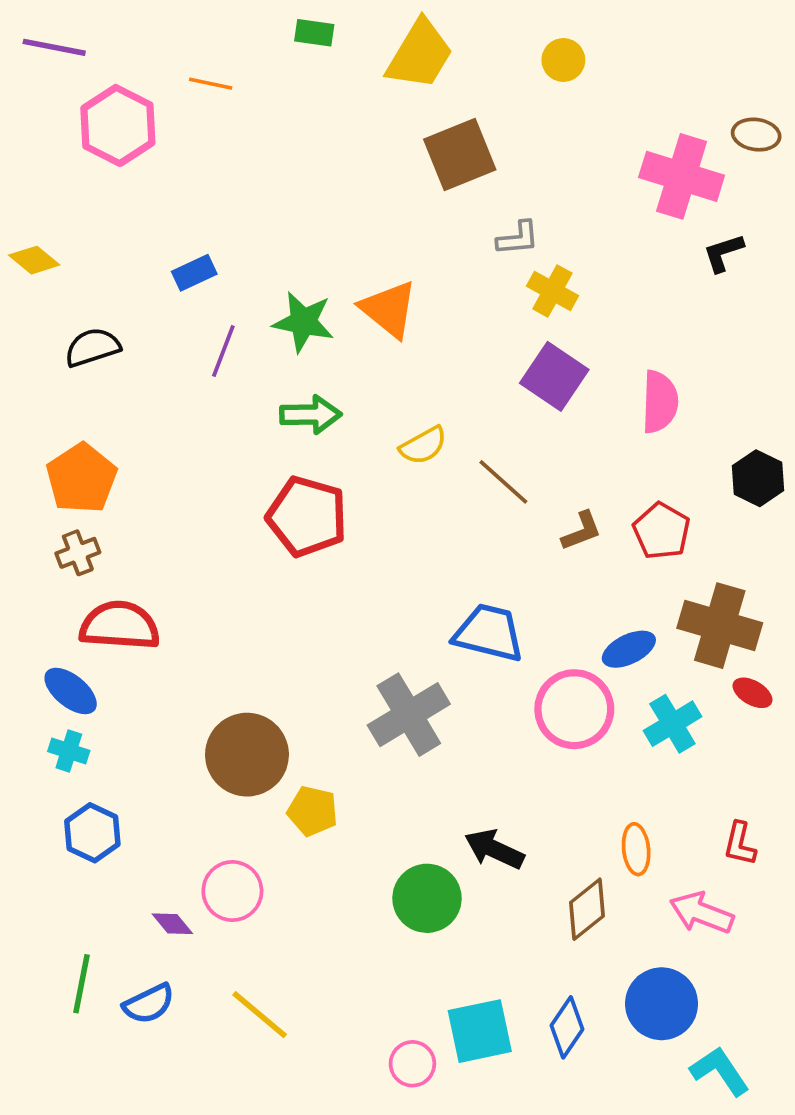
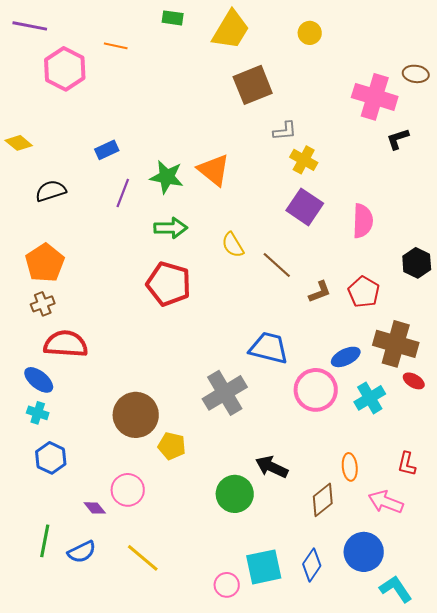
yellow semicircle: (423, 446) -> (233, 245), turned 88

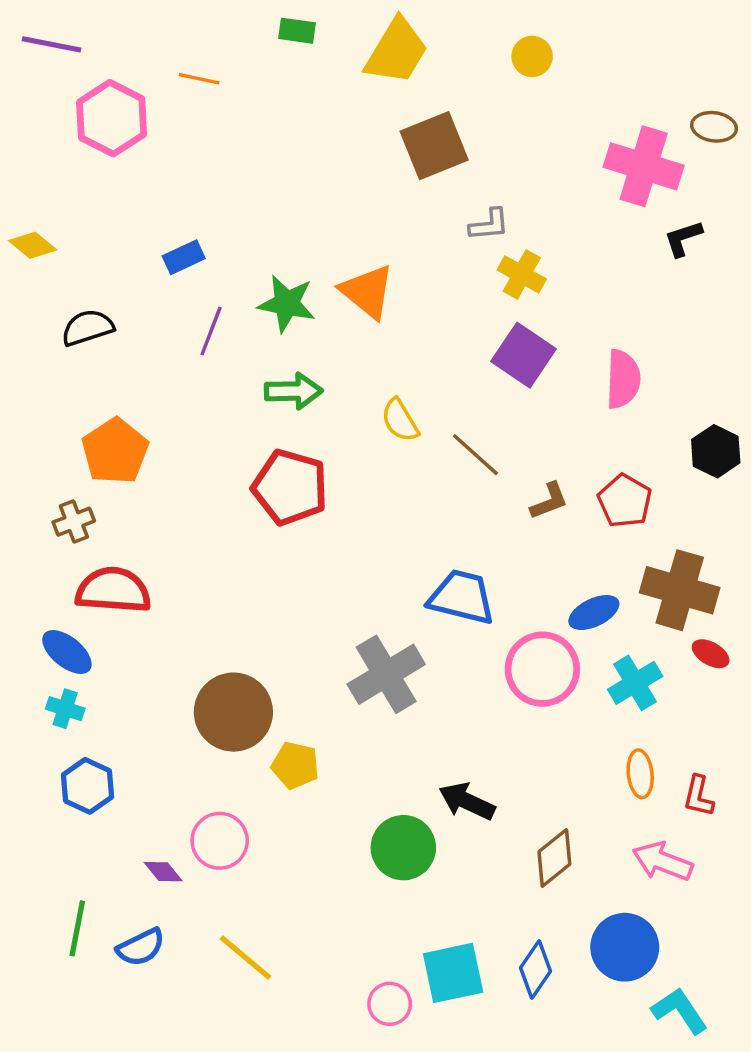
orange pentagon: (45, 263) -> (115, 451), moved
orange ellipse: (350, 467) -> (640, 774), moved

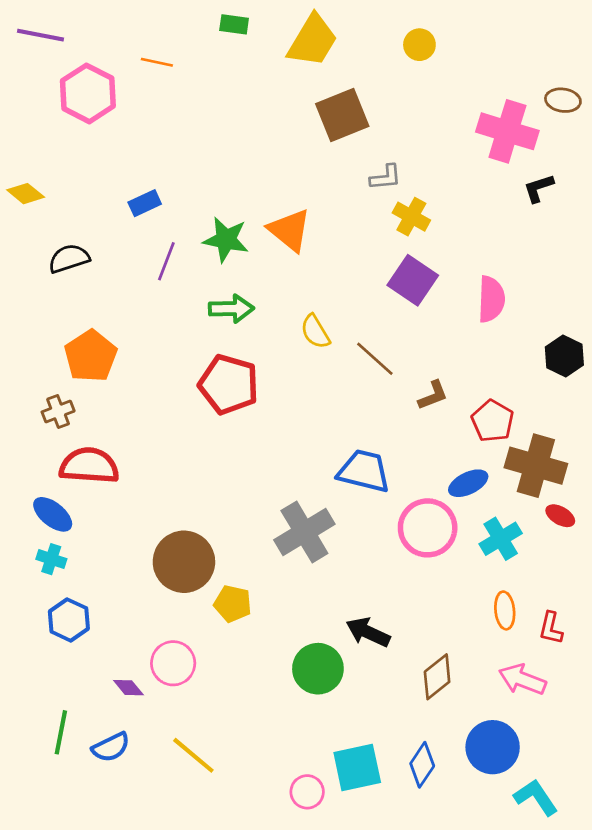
red pentagon: (625, 501) -> (493, 421), moved

